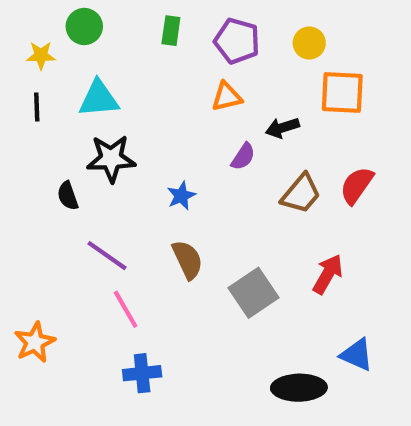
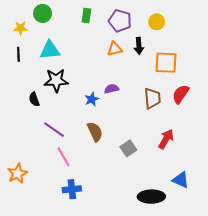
orange square: (342, 93) -> (166, 63), moved
black arrow: (282, 128) -> (139, 46), moved, turned -77
purple semicircle: (243, 157) -> (112, 89), moved, turned -136
brown trapezoid: (301, 194) -> (152, 98), turned -45
gray square: (254, 293) -> (128, 148), size x0.7

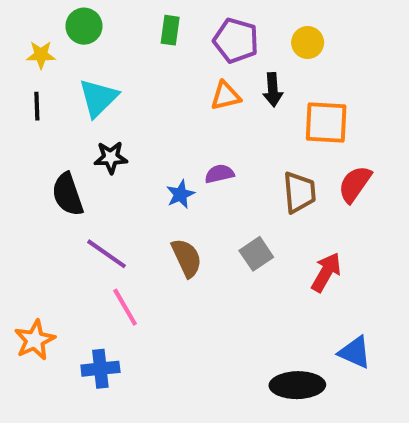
cyan triangle: (50, 50) -> (98, 98), turned -40
black star: (56, 80) -> (111, 157), size x0.7
black semicircle: (34, 99) -> (68, 194), size x1.5
gray square: (128, 148) -> (256, 254), moved
blue cross: (72, 189) -> (100, 369), moved

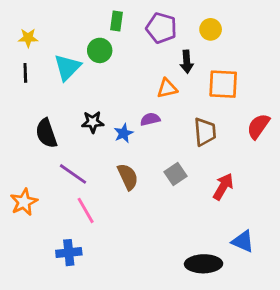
green circle: (84, 26) -> (100, 50), moved
orange triangle: (226, 96) -> (167, 88), moved
black star: (111, 157) -> (93, 122), moved
red semicircle: (355, 184) -> (258, 126), moved
orange star: (35, 340) -> (24, 202), moved

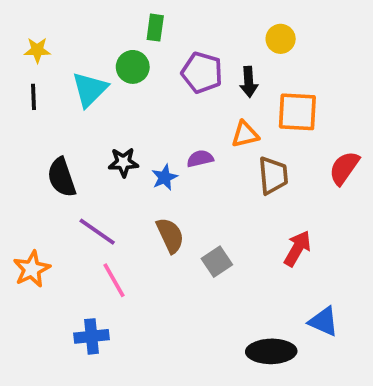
purple pentagon: (161, 28) -> (202, 73), moved
orange triangle: (167, 88) -> (245, 134), moved
gray square: (175, 174) -> (217, 262), moved

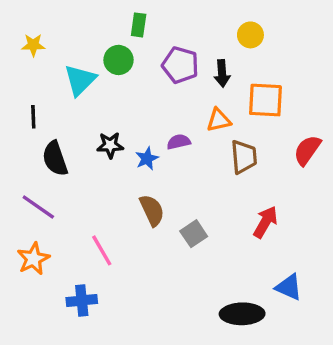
black line: (34, 97) -> (33, 117), moved
purple line: (97, 232) -> (38, 207), moved
orange star: (32, 269) -> (33, 259), moved

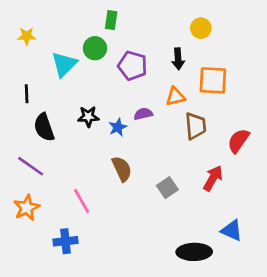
purple pentagon: (180, 65) -> (133, 66), moved
red semicircle: (307, 150) -> (238, 141), moved
gray square: (194, 234) -> (167, 188), moved

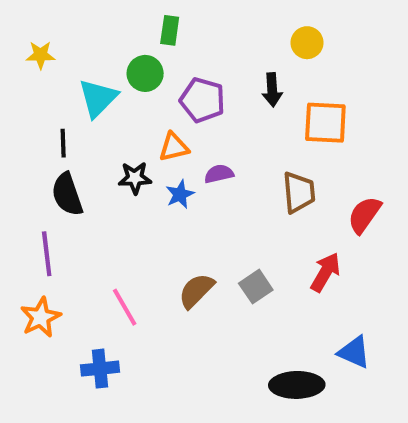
black line: (27, 94) -> (63, 143), moved
orange triangle: (175, 96) -> (174, 147), moved
purple line: (31, 166) -> (47, 254), turned 48
brown semicircle: (122, 169) -> (196, 291), moved, turned -110

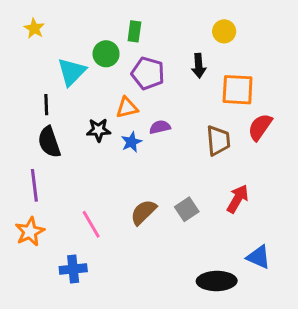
green rectangle: (170, 30) -> (134, 31), moved
yellow star: (41, 55) -> (34, 28), moved, turned 30
red semicircle: (364, 215) -> (260, 127), moved

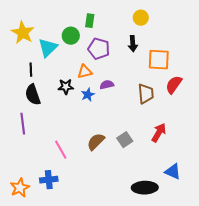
yellow star: (34, 28) -> (23, 33), moved, size x1.6
yellow circle: (224, 31) -> (141, 18), moved
orange star: (30, 232) -> (20, 188), moved

